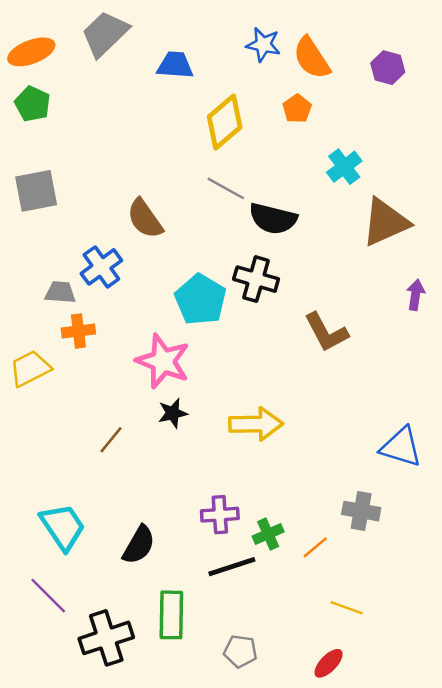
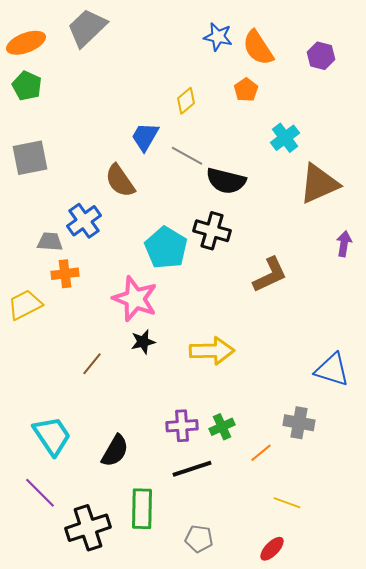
blue trapezoid: (175, 65) -> (145, 137), moved, turned -64
yellow diamond: (225, 122) -> (186, 101), size x0.6
brown L-shape: (326, 332) -> (270, 275), turned -87
green cross: (268, 534) -> (222, 427), moved

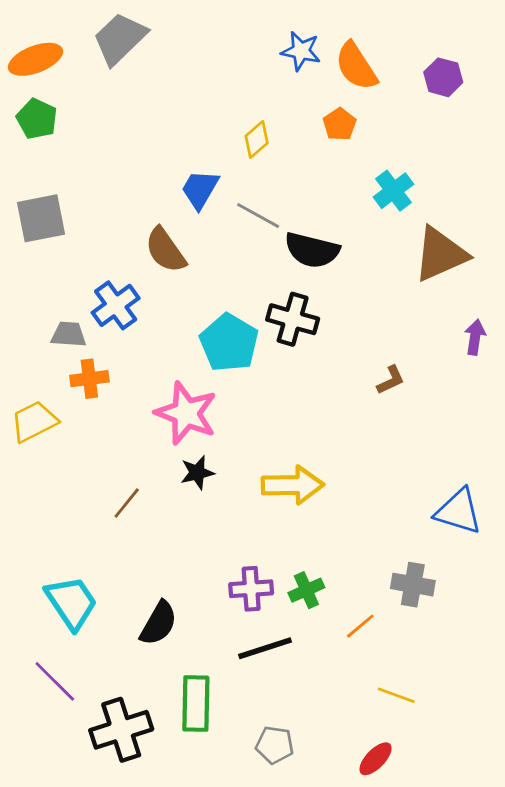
brown L-shape: (270, 275) -> (391, 380), moved, size x0.6

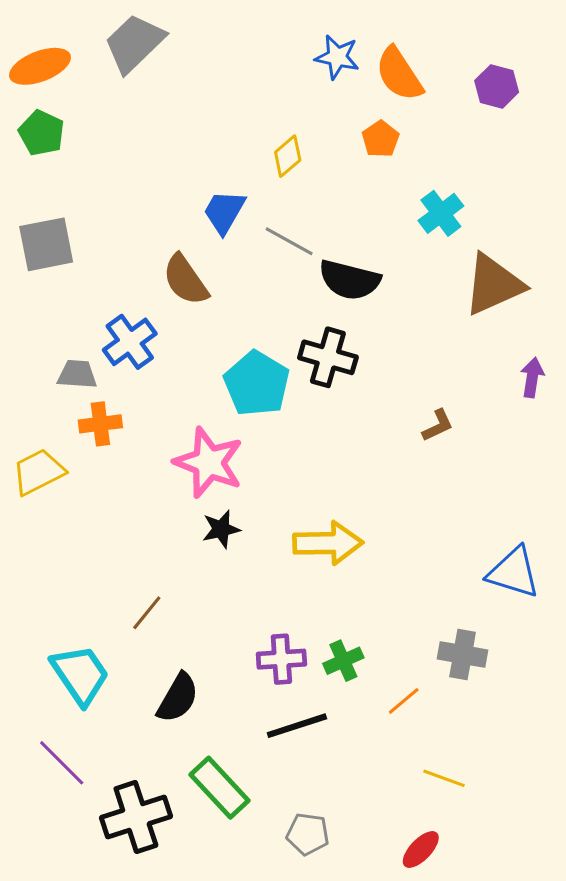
brown line: (127, 503) -> (147, 613), moved
green rectangle: (196, 703) -> (220, 788), turned -44

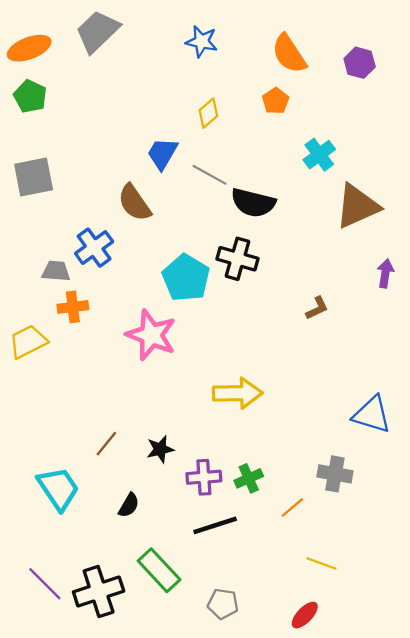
blue star: (337, 57) -> (202, 41), moved
black star: (221, 529) -> (160, 449), moved
black semicircle: (178, 698) -> (129, 505), size x0.7
purple line: (62, 763) -> (45, 584), moved

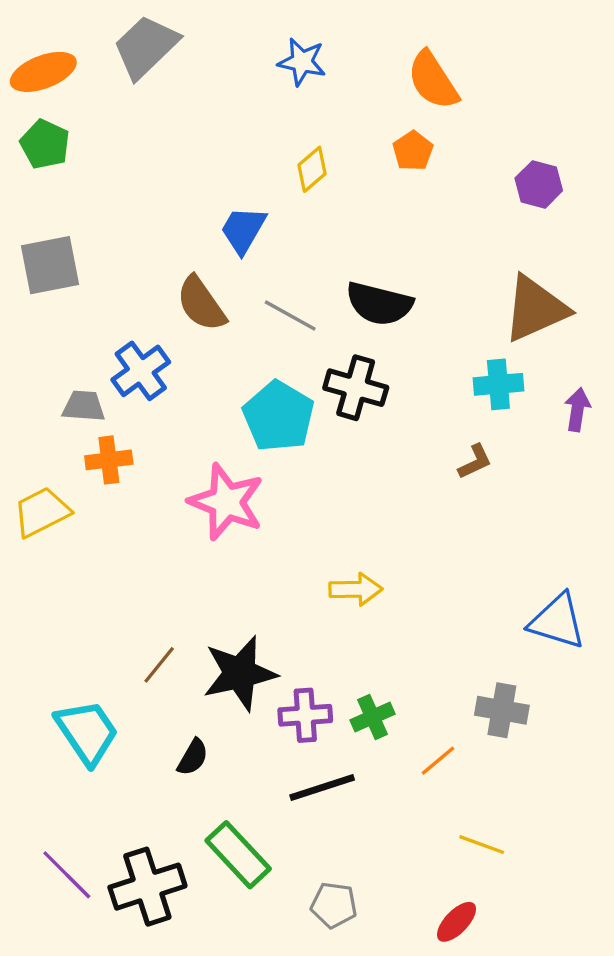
purple hexagon: (360, 63) -> (539, 184), moved
cyan cross: (319, 155) -> (498, 384), moved, turned 32
gray line: (209, 175) -> (290, 315), moved
yellow arrow: (237, 393) -> (356, 589), size x0.7
black star: (160, 449) -> (240, 673), size x1.8

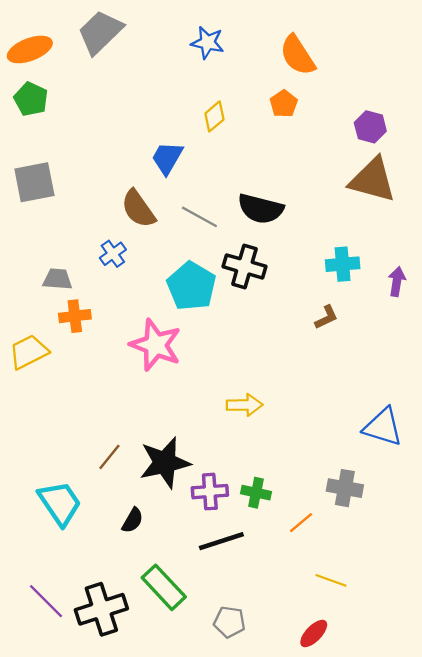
brown triangle: (535, 309) -> (373, 180), moved, turned 39
blue cross: (141, 371) -> (113, 254), moved, size x0.7
green cross: (373, 717) -> (256, 493), turned 36

